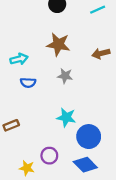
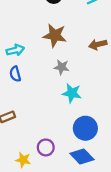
blue semicircle: (28, 83) -> (15, 74), moved, turned 72
cyan star: (66, 117) -> (72, 93), moved

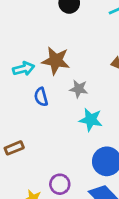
brown star: (55, 35) -> (56, 61), moved
blue semicircle: (15, 74) -> (41, 97), moved

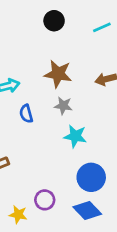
brown star: (56, 61) -> (58, 74), moved

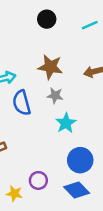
blue semicircle: (26, 114) -> (22, 103), size x1.5
cyan star: (75, 136) -> (66, 123), turned 30

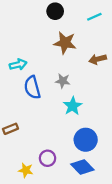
brown star: (50, 67) -> (65, 43), moved

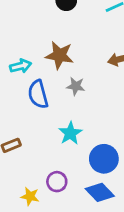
brown star: (65, 43) -> (60, 55), moved
cyan star: (73, 106) -> (70, 133), moved

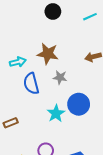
blue circle: (104, 159) -> (79, 104), moved

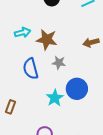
cyan arrow: (18, 62) -> (23, 32), moved
brown rectangle: (11, 123) -> (11, 107), turned -48

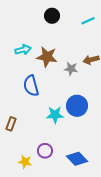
gray star: (59, 63) -> (71, 69), moved
cyan star: (55, 98) -> (55, 115), turned 30

